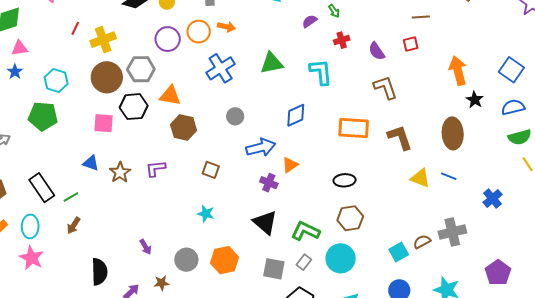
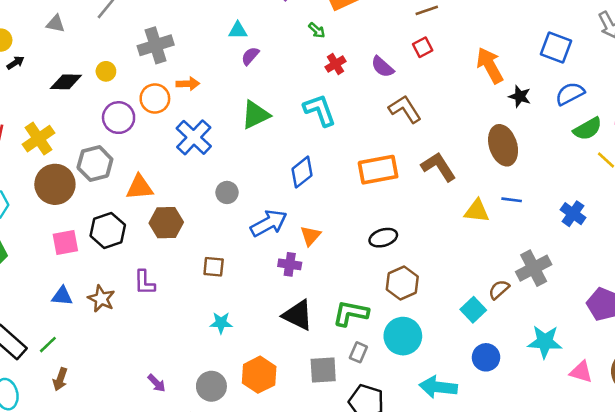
purple semicircle: (310, 21) -> (250, 56), moved
black hexagon: (134, 107) -> (108, 230), moved
purple L-shape: (156, 169) -> (144, 282), turned -70

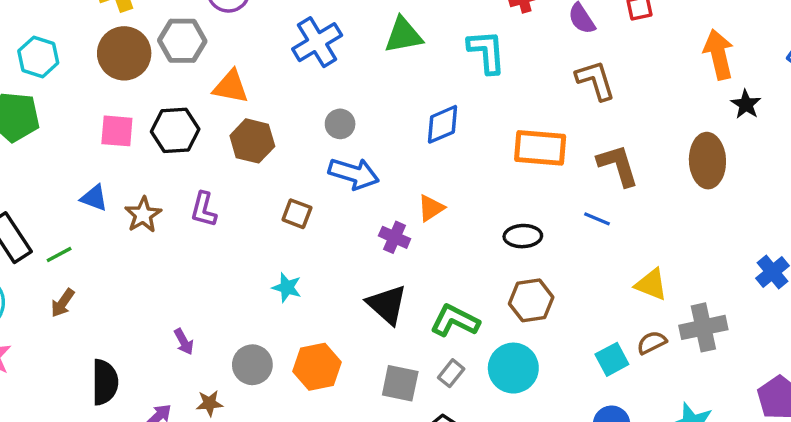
blue line: (512, 200) -> (597, 219), moved
yellow triangle: (477, 211) -> (651, 284), moved
blue arrow: (269, 223) -> (354, 174), moved, turned 30

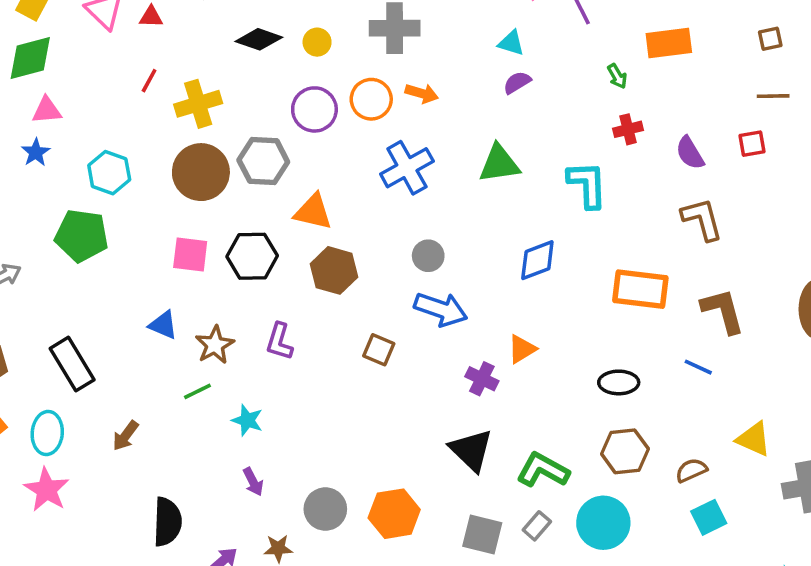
green line: (59, 255) -> (197, 391), moved
cyan star: (287, 287) -> (247, 420), moved
brown semicircle: (652, 343) -> (691, 470), moved

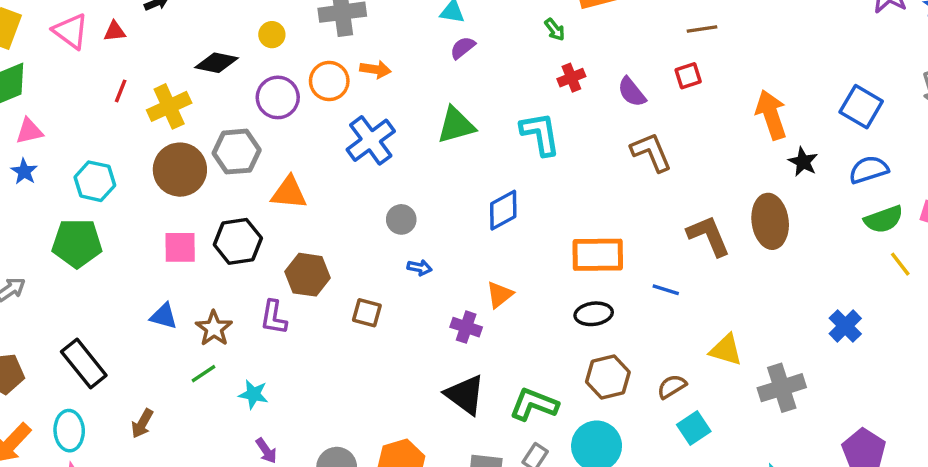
black diamond: (259, 39) -> (217, 63), moved
brown hexagon: (334, 270) -> (308, 275), moved
orange rectangle: (640, 289) -> (598, 255), moved
blue arrow: (441, 309) -> (420, 268), size x0.5
brown L-shape: (723, 311) -> (709, 236), moved

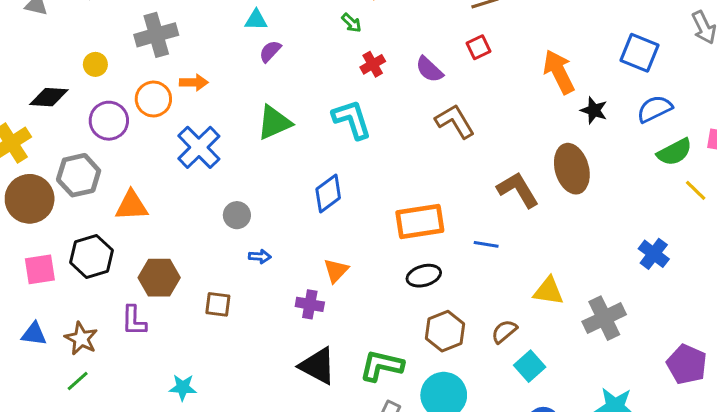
cyan star: (253, 394) -> (183, 387), moved

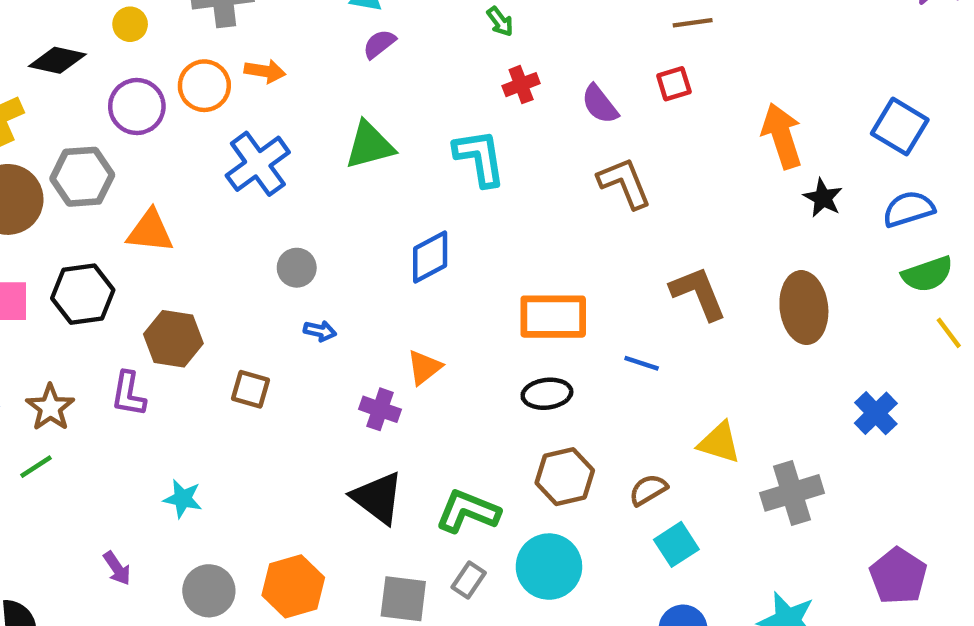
brown ellipse: (572, 169) -> (804, 308), moved

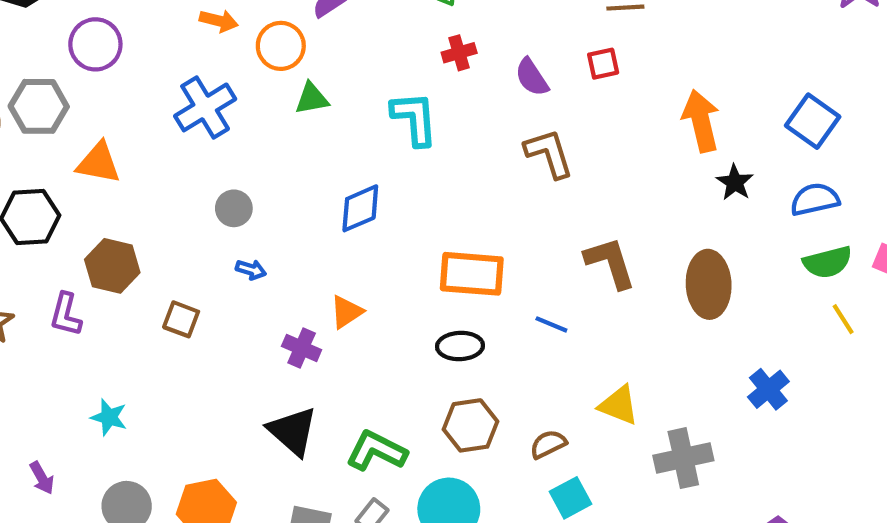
orange circle: (204, 86) -> (281, 46), moved
green triangle: (370, 145) -> (312, 99), size x0.7

